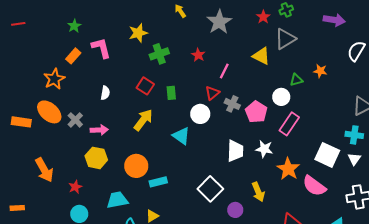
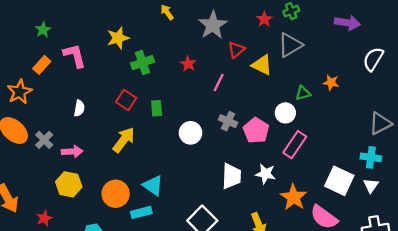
red triangle: (212, 93) -> (236, 50), moved
cyan triangle: (181, 136) -> (153, 186), moved

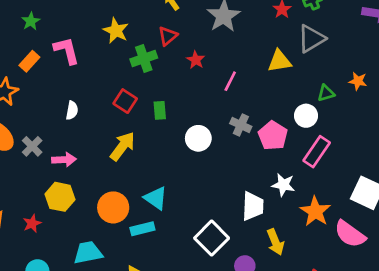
yellow star: (118, 38) -> (116, 31), turned -30
red triangle: (236, 50) -> (168, 36), moved
yellow triangle: (262, 65) -> (279, 61), turned -35
white trapezoid: (232, 176) -> (253, 206), moved
red star: (44, 218) -> (32, 223), moved

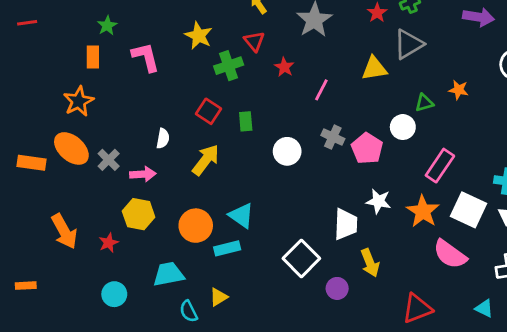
red triangle: (168, 36) -> (254, 41), turned -30
orange rectangle: (29, 61) -> (93, 57), moved, turned -42
white semicircle: (72, 110) -> (163, 138), moved
pink rectangle: (317, 152) -> (440, 166), moved
orange star: (315, 211) -> (423, 211), moved

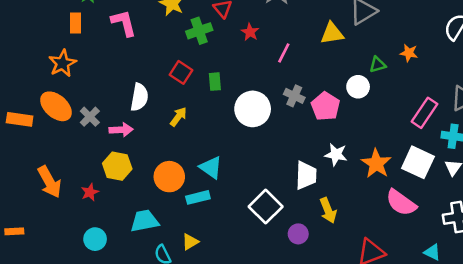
white semicircle: (163, 138) -> (139, 97), size x1.5
white circle: (287, 151) -> (253, 109), size x1.4
yellow arrow: (206, 160) -> (178, 117), size x0.7
pink rectangle: (440, 166) -> (424, 113), moved

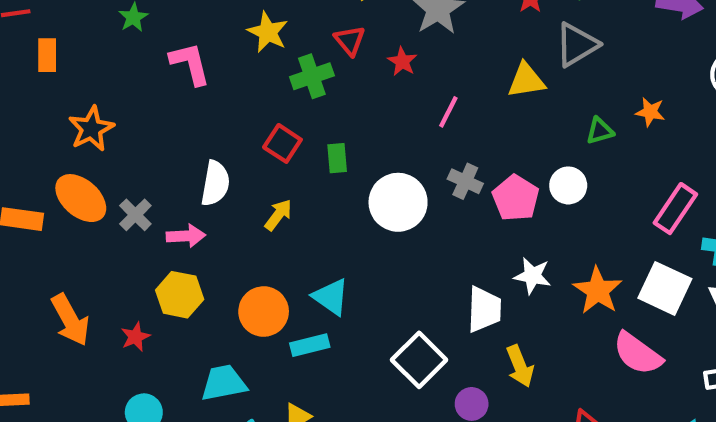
orange rectangle: (76, 23) -> (47, 55), moved
red star: (250, 32) -> (402, 61), moved
white circle: (358, 87) -> (568, 185), moved

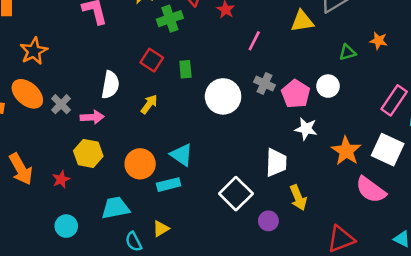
white star: (533, 276) -> (306, 129), moved

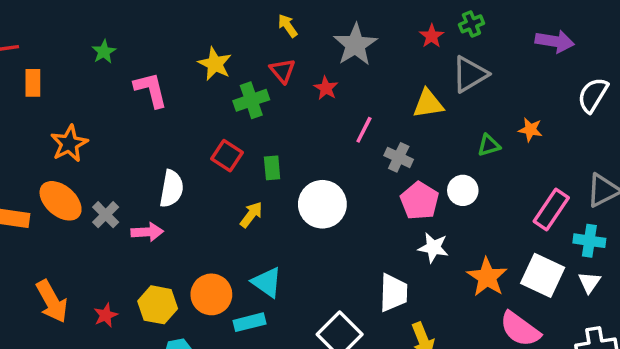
gray cross: (265, 83) -> (399, 157), moved
yellow arrow: (149, 104) -> (251, 215), moved
yellow hexagon: (88, 153) -> (158, 305), moved

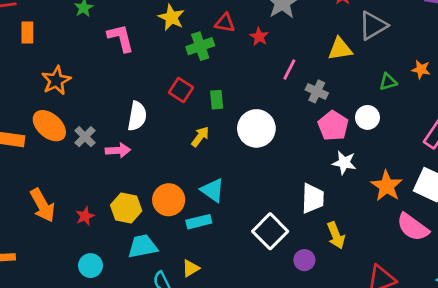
red triangle: (282, 71) -> (225, 23), turned -40

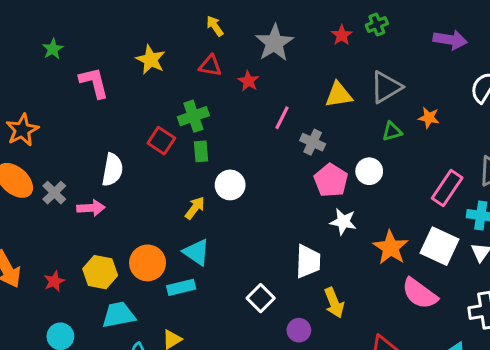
gray triangle: (373, 26) -> (386, 87), moved
green cross: (200, 46) -> (193, 116), moved
white circle: (256, 128) -> (230, 185), moved, size x0.7
yellow arrow: (200, 137) -> (195, 208), moved
white square: (270, 231) -> (261, 298), size x0.7

